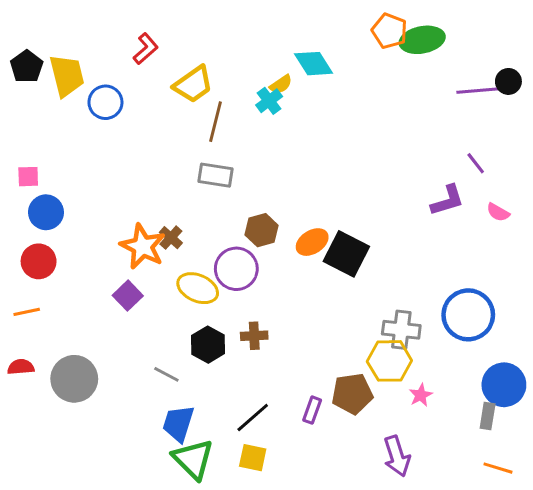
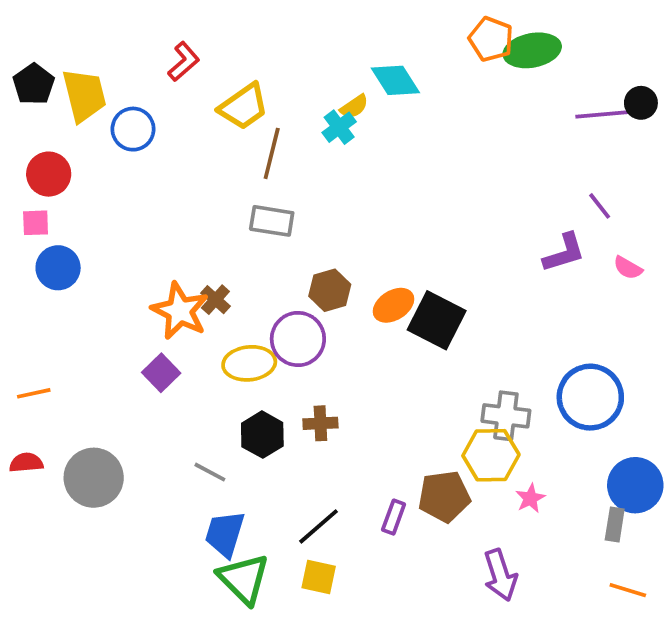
red circle: (39, 261) -> (49, 174), moved
yellow ellipse: (198, 288) -> (249, 363), turned -30

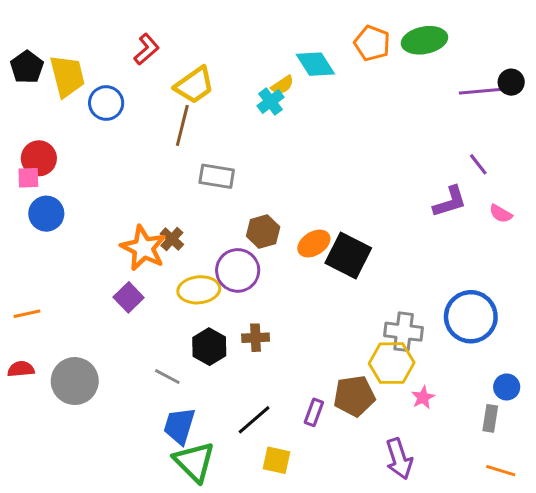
orange pentagon: (491, 39) -> (372, 43), moved
brown line: (272, 153) -> (182, 125), moved
red circle: (49, 174) -> (39, 158), moved
blue circle: (635, 485) -> (507, 387), size x0.6
yellow square: (319, 577) -> (277, 460), moved

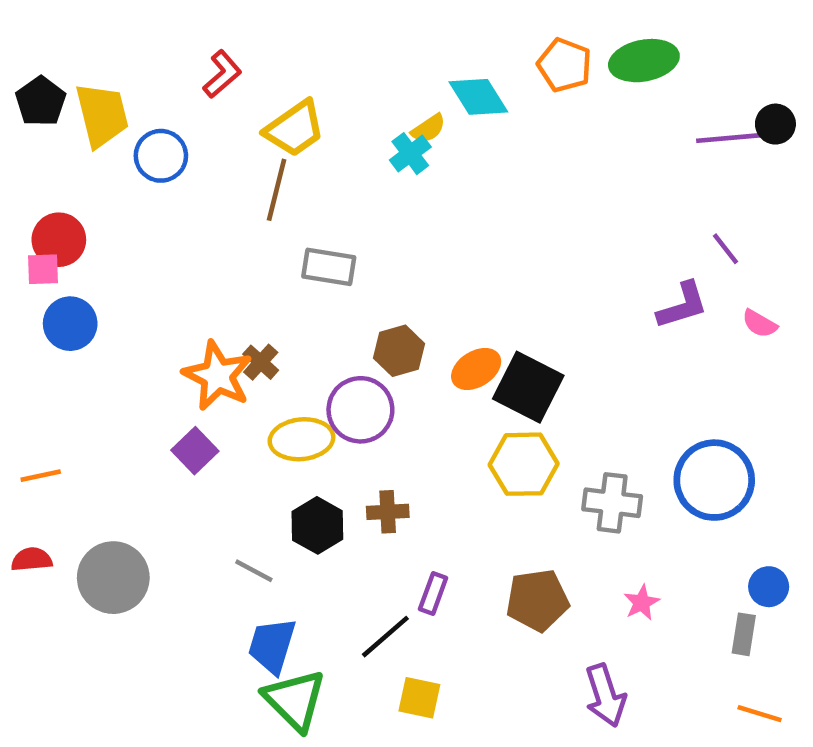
yellow hexagon: (392, 363) -> (524, 464), moved
purple rectangle: (314, 412) -> (433, 593), moved

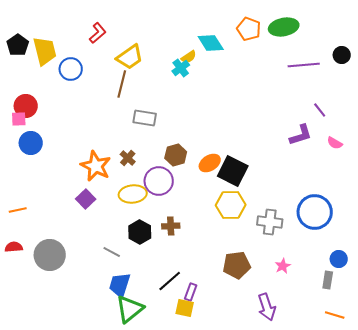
purple line: (732, 138) -> (304, 65), moved
brown cross: (261, 362) -> (128, 158), moved
purple rectangle: (433, 593) -> (191, 292), moved
green triangle: (295, 700) -> (130, 309), turned 36

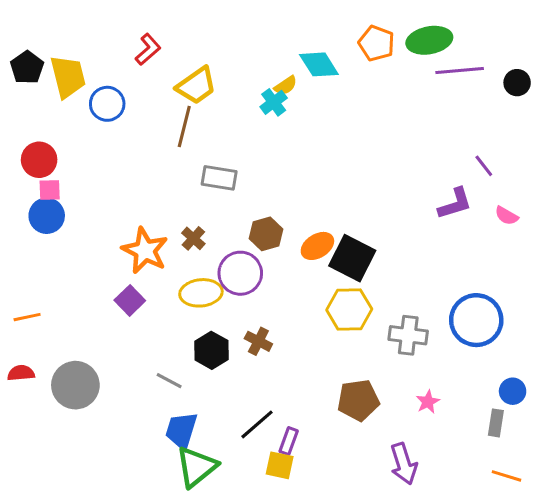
purple line: (304, 65) -> (460, 71), moved
pink square: (19, 119) -> (50, 190), moved
brown cross: (171, 226) -> (258, 341), turned 30

